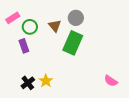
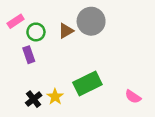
gray circle: (76, 18) -> (91, 21), size x1.5
brown triangle: (55, 26) -> (66, 31), turned 40
green rectangle: (73, 43) -> (87, 83), moved, turned 40

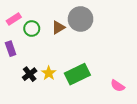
purple rectangle: (29, 55) -> (11, 49), moved
yellow star: (55, 97) -> (49, 73), moved
black cross: (34, 99) -> (30, 74), moved

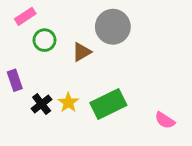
pink rectangle: (14, 19) -> (25, 16), moved
brown triangle: (58, 27) -> (82, 52), moved
purple rectangle: (11, 49) -> (15, 80), moved

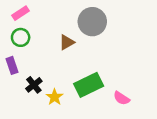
green circle: (44, 40) -> (21, 37), moved
yellow star: (68, 103) -> (55, 97), moved
pink semicircle: (165, 120) -> (121, 98), moved

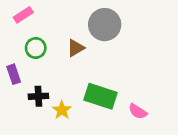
green circle: (21, 37) -> (36, 48), moved
black cross: (34, 85) -> (38, 96), turned 35
green rectangle: (89, 85) -> (100, 96), turned 44

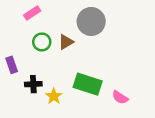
pink rectangle: (23, 15) -> (32, 13), moved
green circle: (36, 48) -> (42, 42), moved

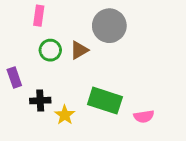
pink rectangle: (32, 13) -> (39, 16), turned -49
pink semicircle: (120, 97) -> (144, 116), turned -42

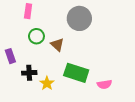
brown triangle: (79, 50) -> (57, 45), moved, turned -48

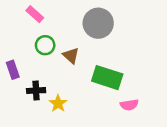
pink rectangle: (28, 11) -> (35, 14), turned -56
green rectangle: (76, 73) -> (107, 78), moved

